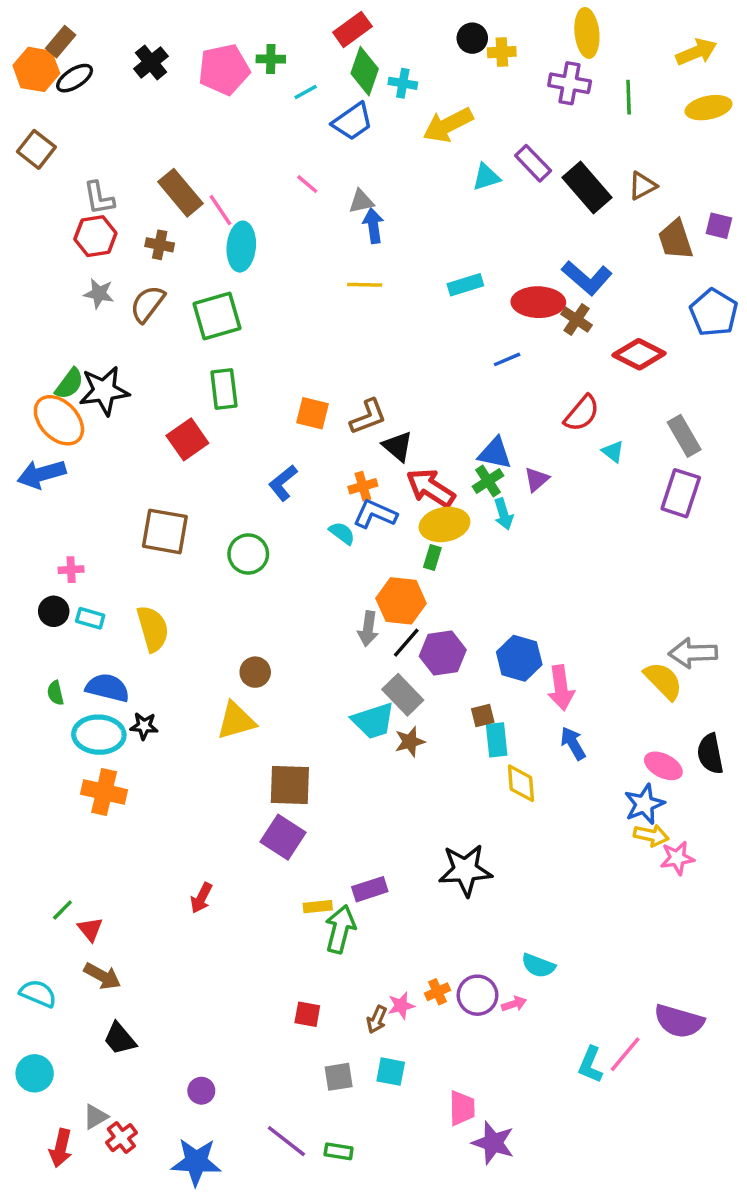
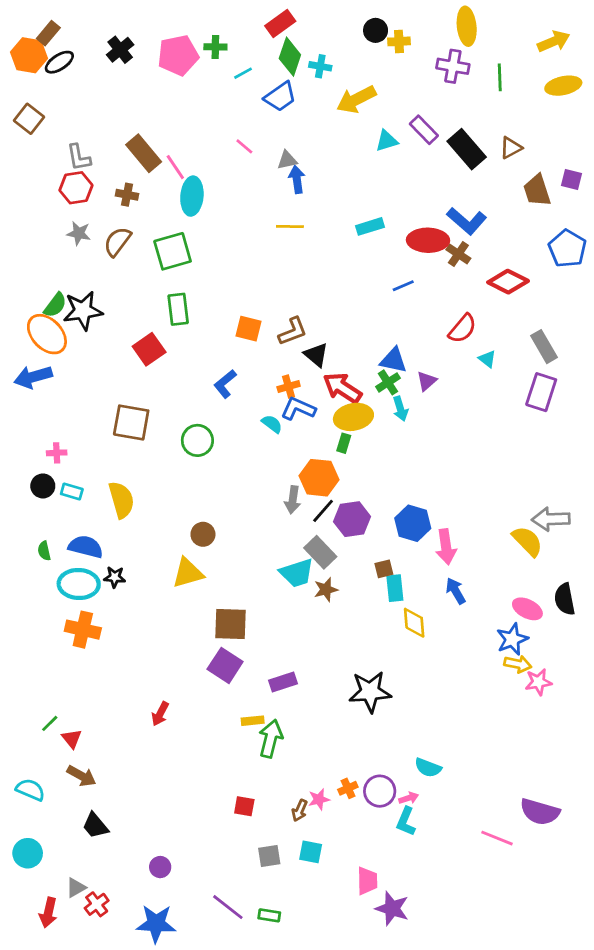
purple rectangle: (370, 889) -> (283, 682), moved
pink line: (625, 1054) -> (497, 838), turned 72
cyan L-shape: (590, 1065) -> (406, 821), moved

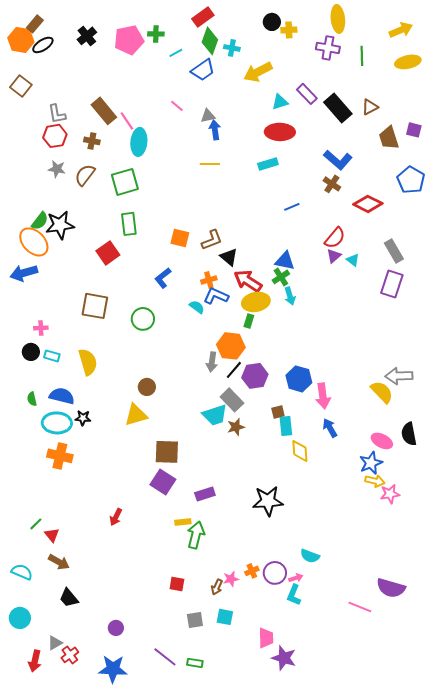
red ellipse: (428, 240) -> (280, 132), moved
purple triangle: (427, 381) -> (334, 256), moved

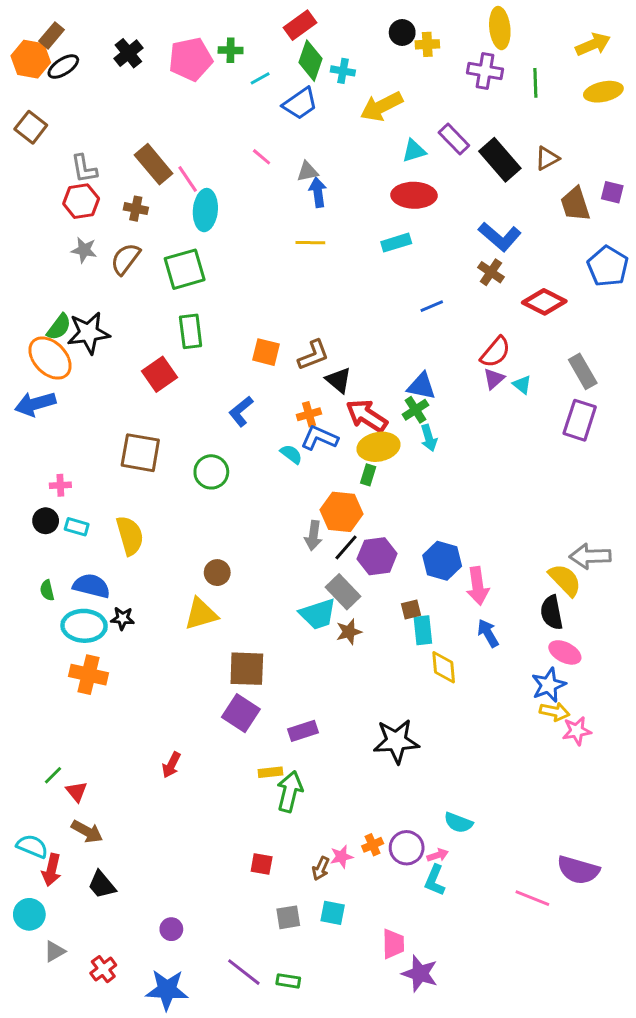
black semicircle: (409, 434) -> (552, 612), moved
gray triangle: (55, 643) -> (54, 951), moved
red arrow: (35, 661) -> (51, 870), moved

